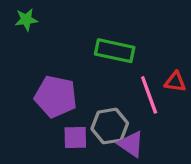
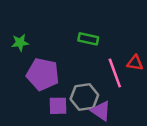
green star: (26, 20) -> (20, 43), moved
green rectangle: (115, 51) -> (88, 39), size x0.7

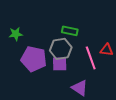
gray hexagon: (84, 97) -> (61, 49), moved
purple square: (58, 106) -> (60, 64), moved

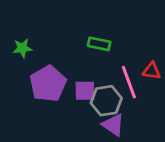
gray hexagon: (61, 49) -> (106, 101), moved
purple pentagon: (34, 59) -> (48, 84), turned 30

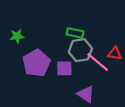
pink line: (129, 82) -> (98, 62), turned -30
gray hexagon: (106, 101) -> (80, 50), moved

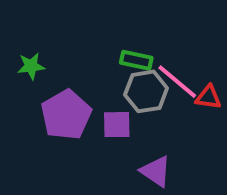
pink line: (98, 62) -> (177, 82), moved

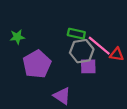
purple square: (117, 125) -> (88, 66), moved
purple triangle: (156, 171) -> (62, 96), moved

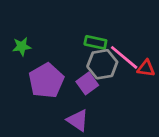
purple square: (88, 66) -> (87, 83), moved, turned -35

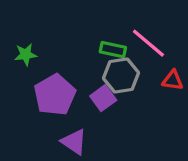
pink line: (124, 57) -> (148, 43), moved
purple triangle: (78, 120) -> (74, 142), moved

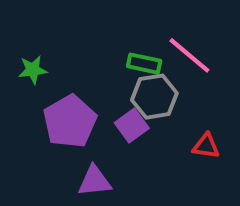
red triangle: (173, 80) -> (206, 146), moved
purple triangle: (74, 142) -> (95, 181), turned -40

